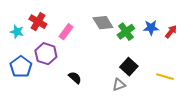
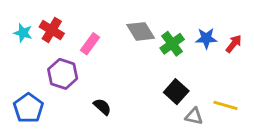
cyan star: (17, 32) -> (23, 33), moved
blue pentagon: (21, 67) -> (28, 108), moved
gray triangle: (119, 85) -> (194, 116), moved, turned 32

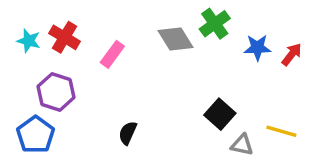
green cross: (172, 44) -> (215, 24), moved
purple hexagon: (63, 74) -> (56, 92), moved
black semicircle: (102, 107) -> (128, 133), turned -108

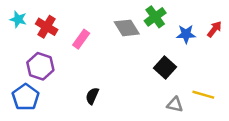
cyan star: (29, 41) -> (18, 19), moved
red arrow: (292, 54) -> (214, 29), moved
black square: (220, 114) -> (165, 67), moved

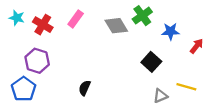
red arrow: (214, 29) -> (197, 46), moved
pink rectangle: (81, 39) -> (76, 19), moved
gray triangle: (175, 105) -> (160, 96), turned -35

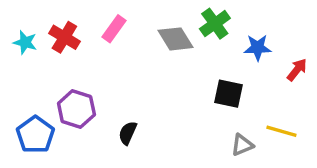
cyan star: (17, 18) -> (25, 42), moved
purple hexagon: (37, 61) -> (76, 109), moved
black square: (151, 62) -> (229, 94), turned -30

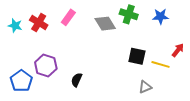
green cross: (215, 24) -> (129, 14), turned -36
blue star: (258, 48) -> (160, 16), moved
red arrow: (297, 70) -> (178, 50), moved
yellow line: (281, 131) -> (160, 64), moved

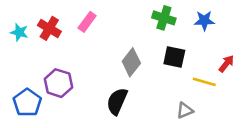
gray diamond: (105, 24) -> (131, 62), moved, turned 70
black square: (137, 56) -> (174, 57), moved
black semicircle: (77, 80) -> (117, 101), moved, size x1.5

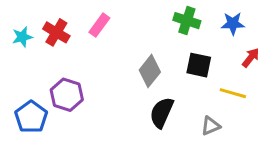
cyan star: (19, 32) -> (22, 37), turned -30
red arrow: (226, 64) -> (251, 58), moved
black semicircle: (117, 101) -> (162, 113), moved

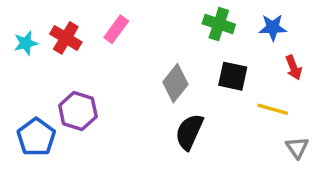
red arrow: (251, 58) -> (294, 68), turned 120
gray triangle: (211, 126) -> (297, 147), moved, turned -42

